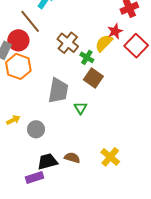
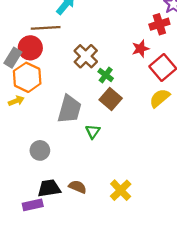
brown line: (30, 21) -> (46, 28), turned -60
yellow semicircle: (104, 43) -> (160, 98), moved
yellow arrow: (13, 120) -> (16, 101), moved

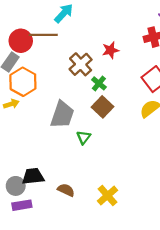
red circle: (30, 48) -> (21, 41), moved
red star: (141, 49) -> (110, 50), moved
gray circle: (40, 150) -> (16, 186), moved
black trapezoid: (49, 188) -> (33, 176), moved

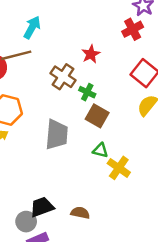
green triangle: (84, 137) -> (100, 150), moved, turned -40
yellow cross: (108, 196) -> (119, 168), moved

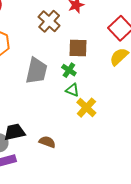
green cross: (87, 92) -> (69, 70), moved
brown square: (97, 116) -> (78, 48), moved, turned -36

